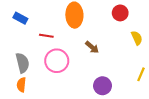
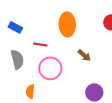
gray semicircle: (22, 63) -> (17, 59), moved
orange semicircle: (21, 85) -> (30, 91), moved

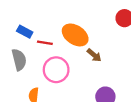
orange ellipse: (67, 24) -> (75, 35), moved, turned -55
blue rectangle: (15, 27) -> (25, 32), moved

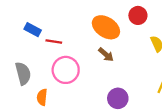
orange ellipse: (75, 35) -> (106, 27), moved
gray semicircle: (19, 60) -> (23, 73), moved

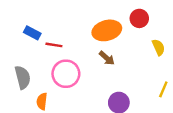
orange ellipse: (106, 27) -> (107, 30), turned -48

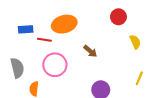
orange ellipse: (107, 30) -> (64, 24), moved
blue rectangle: (32, 33) -> (26, 29), turned -32

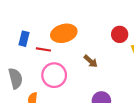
red circle: (118, 17) -> (120, 34), moved
blue rectangle: (26, 29) -> (24, 39), turned -72

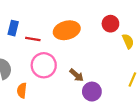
orange ellipse: (64, 33) -> (67, 30), moved
brown arrow: (91, 61) -> (77, 75), moved

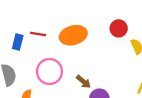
blue rectangle: (13, 28) -> (18, 42), moved
red line: (33, 39) -> (38, 34), moved

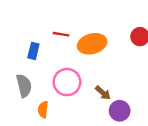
red line: (38, 34) -> (61, 34), moved

